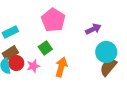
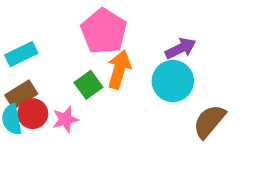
cyan circle: (106, 52) -> (173, 81), moved
orange arrow: (61, 67) -> (119, 70), moved

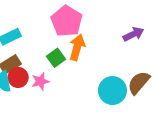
purple arrow: (181, 48) -> (133, 34), moved
cyan circle: (173, 81) -> (112, 91), moved

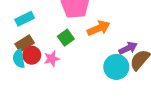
purple arrow: (133, 34) -> (128, 48), moved
orange arrow: (77, 47) -> (99, 28), moved, turned 50

